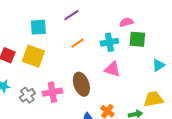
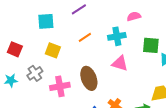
green square: (137, 39) -> (151, 45), moved
yellow square: (33, 56) -> (53, 50), moved, size x0.7
gray cross: (27, 95) -> (35, 73), moved

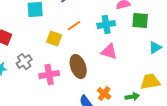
green square: (151, 45) -> (140, 21), moved
yellow square: (53, 50) -> (54, 39), moved

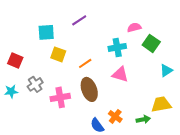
green square: (140, 21) -> (151, 43), turned 30
orange line: (74, 26) -> (85, 63), moved
yellow square: (54, 39) -> (58, 54), moved

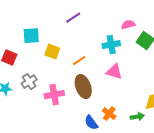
cyan square: (46, 32) -> (31, 36), moved

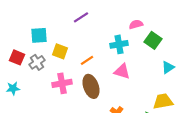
gray cross: (29, 82) -> (37, 62), moved
pink cross: (54, 95) -> (62, 83), moved

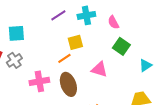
pink semicircle: (136, 24) -> (113, 22), turned -104
green square: (153, 40) -> (121, 46), moved
cyan cross: (119, 44) -> (86, 15), moved
yellow square: (60, 51) -> (75, 42), moved, turned -35

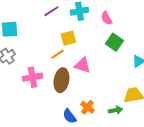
pink triangle: (99, 69) -> (82, 65), moved
brown ellipse: (68, 84) -> (61, 80), turned 30

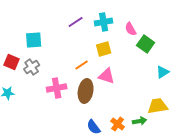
yellow square: (68, 38) -> (104, 49), moved
green square: (114, 42) -> (146, 44), moved
orange cross: (87, 107) -> (118, 124), moved

